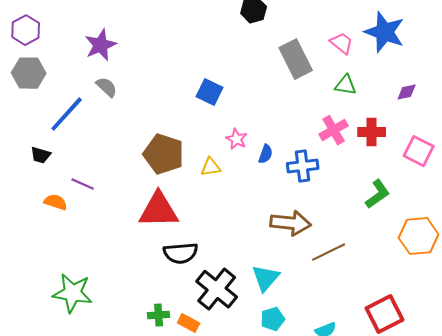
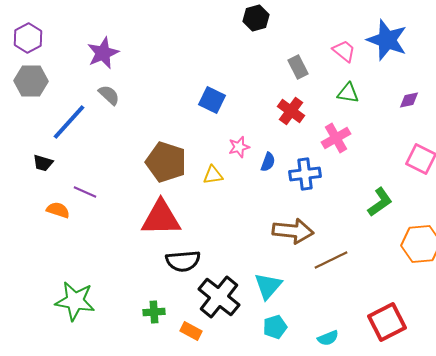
gray rectangle: (296, 59) -> (298, 67), size x0.6
red cross: (372, 132) -> (291, 111), moved, turned 36
pink star: (237, 139) -> (239, 147), turned 30
green cross: (159, 315) -> (154, 312), moved

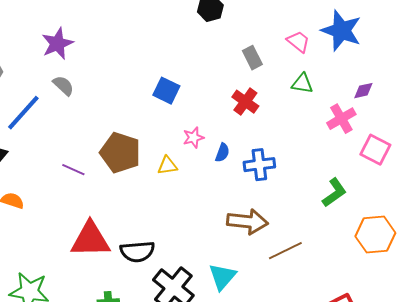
pink cross: (336, 138) -> (341, 119), moved
purple line: (85, 192) -> (73, 170), moved
red triangle: (161, 218) -> (90, 240), moved

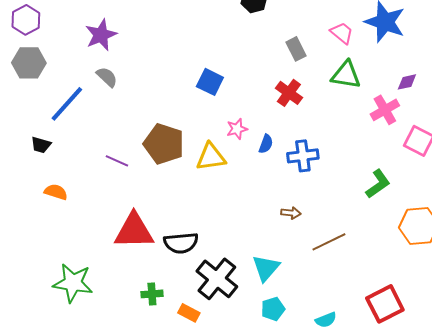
green triangle: (302, 84) -> (346, 75), size x1.4
yellow triangle: (167, 166) -> (211, 157), size x1.5
brown arrow: (247, 222) -> (291, 213), size x0.5

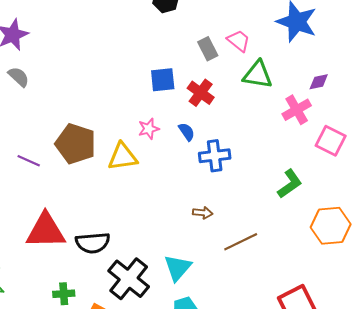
pink trapezoid: (342, 33) -> (239, 41), moved
blue square: (210, 82) -> (163, 80), moved, turned -32
blue semicircle: (266, 144) -> (187, 132), moved, turned -54

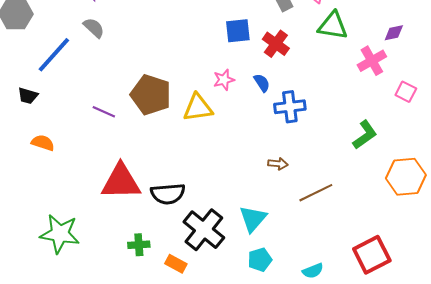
pink square: (331, 141) -> (406, 92), size x0.7

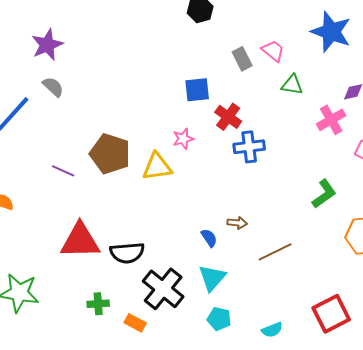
green triangle: (333, 26) -> (292, 85), size x0.7
red cross: (276, 44) -> (228, 117), moved
blue semicircle: (262, 83) -> (209, 238), moved
blue cross: (290, 107) -> (249, 147), moved
cyan pentagon: (260, 260) -> (219, 319), turned 30

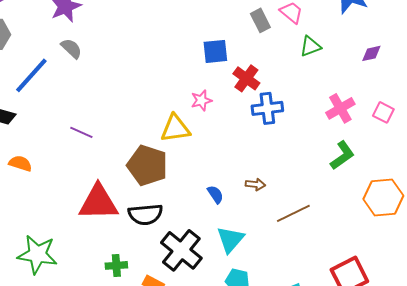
green triangle: (292, 85) -> (310, 46), turned -30
pink cross: (331, 120) -> (340, 108), moved
brown pentagon: (110, 154) -> (147, 165), moved
blue semicircle: (209, 238) -> (215, 194), moved

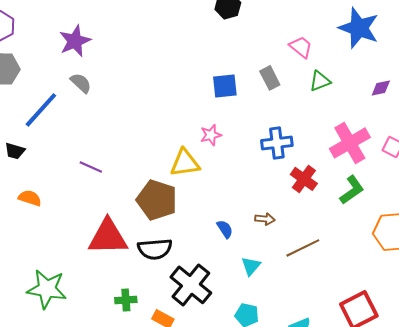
gray rectangle: (260, 20) -> (270, 78), moved
red cross: (246, 78) -> (304, 179), moved
pink cross: (340, 108) -> (350, 143), size x1.4
cyan triangle: (230, 239) -> (251, 266), moved, size x0.7

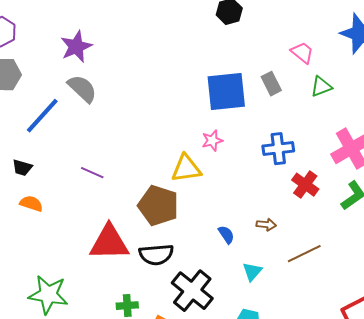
gray semicircle: (81, 83) -> (82, 89), size x1.4
blue square: (225, 86) -> (226, 92), size x1.6
black trapezoid: (15, 151) -> (22, 168), moved

